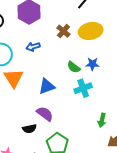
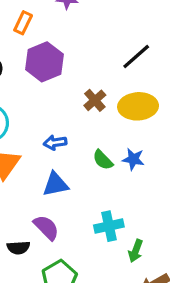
blue arrow: (33, 47) -> (55, 143), moved
cyan cross: (83, 88) -> (109, 226), moved

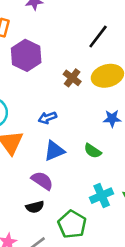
green semicircle: (103, 160) -> (93, 151), moved
cyan cross: (109, 226) -> (102, 196), moved
purple semicircle: (46, 227) -> (42, 181), moved

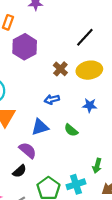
blue arrow: (47, 118) -> (52, 99), moved
cyan cross: (102, 196) -> (76, 184), moved
black semicircle: (35, 207) -> (19, 171), turned -32

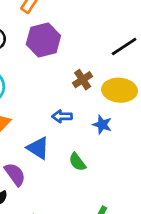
blue star: (90, 105) -> (102, 125), moved
blue triangle: (40, 127) -> (38, 148), turned 36

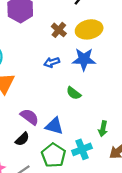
blue star: (102, 125) -> (84, 59), size x1.5
blue triangle: (38, 148) -> (54, 126), moved

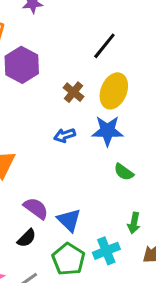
yellow ellipse: (89, 29) -> (114, 91), turned -55
green semicircle: (74, 93) -> (124, 172), moved
blue triangle: (54, 126) -> (69, 220), turned 30

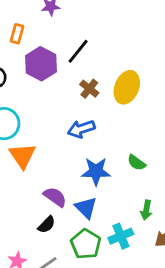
black line: (104, 46) -> (78, 51), moved
blue star: (107, 131) -> (96, 171), moved
blue arrow: (65, 135) -> (81, 129), size x1.4

